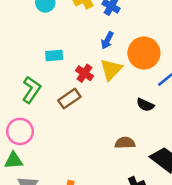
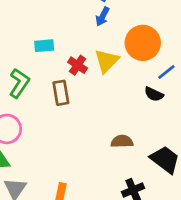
blue arrow: (107, 40) -> (103, 16), moved
brown rectangle: (69, 99) -> (61, 93), turned -65
black semicircle: (145, 105) -> (154, 94), moved

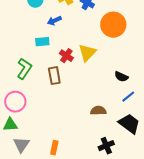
blue arrow: (103, 16) -> (54, 21), moved, turned 40
orange circle: (143, 43) -> (113, 25), moved
blue line: (166, 72) -> (128, 97), moved

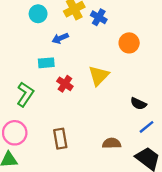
orange circle: (113, 25) -> (129, 43), size x0.7
red cross: (66, 56) -> (65, 84), moved
brown rectangle: (54, 76) -> (60, 139), moved

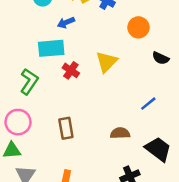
cyan rectangle: (46, 63) -> (51, 48), size x1.5
black semicircle: (138, 104) -> (161, 58), moved
blue line: (147, 127) -> (148, 104), moved

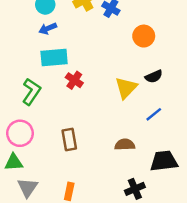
blue arrow: (66, 22) -> (48, 28), moved
black semicircle: (161, 58) -> (154, 76), moved, turned -49
yellow triangle: (107, 62) -> (126, 88), moved
black trapezoid: (158, 149) -> (164, 161), turned -44

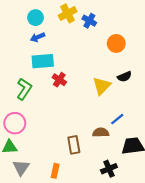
blue line: (154, 114) -> (117, 119), moved
brown rectangle: (69, 140) -> (74, 145), moved

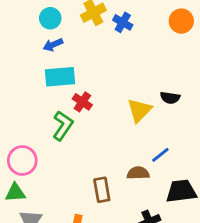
orange circle: (116, 43) -> (181, 21), moved
black semicircle: (125, 77) -> (170, 98), turned 32
green L-shape: (24, 89) -> (63, 126), moved

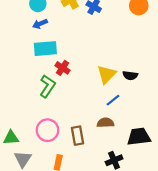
black semicircle: (170, 98) -> (130, 75), moved
blue line: (160, 155) -> (113, 100), moved
pink circle: (22, 160) -> (47, 130), moved

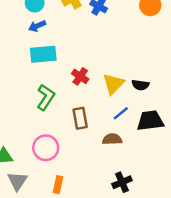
red cross: (63, 68) -> (80, 76), moved
brown rectangle: (78, 136) -> (80, 118), moved
black trapezoid: (139, 137) -> (150, 121), moved

